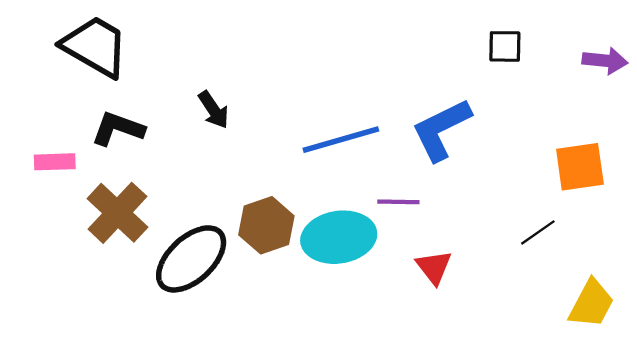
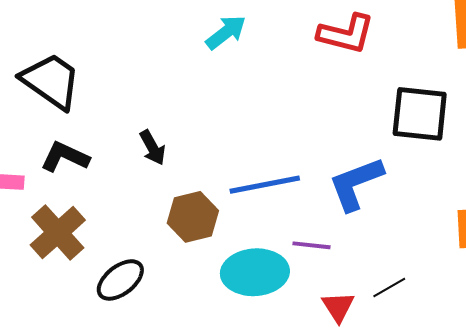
black square: (505, 46) -> (420, 114), size x1.8
brown hexagon: (266, 225) -> (193, 217), moved
black line: (538, 232) -> (389, 288), moved
black ellipse: (191, 259) -> (120, 280), size x0.7

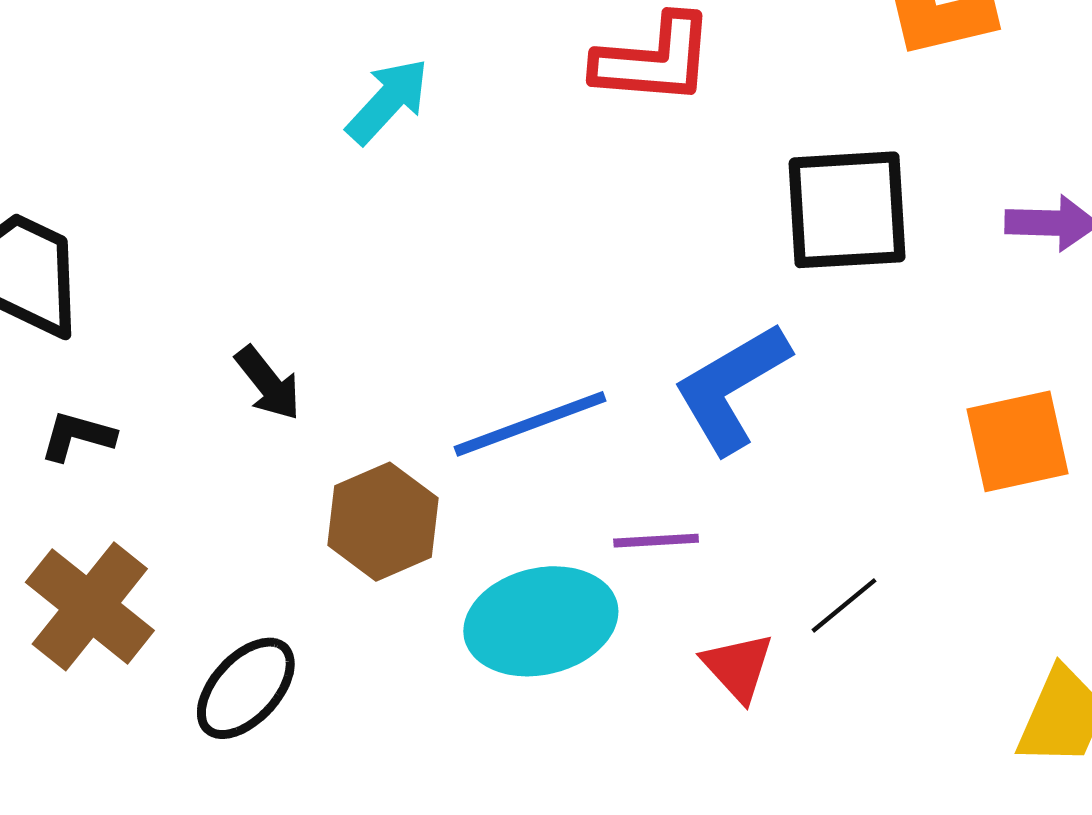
black L-shape: (65, 157) -> (78, 436), size x0.7

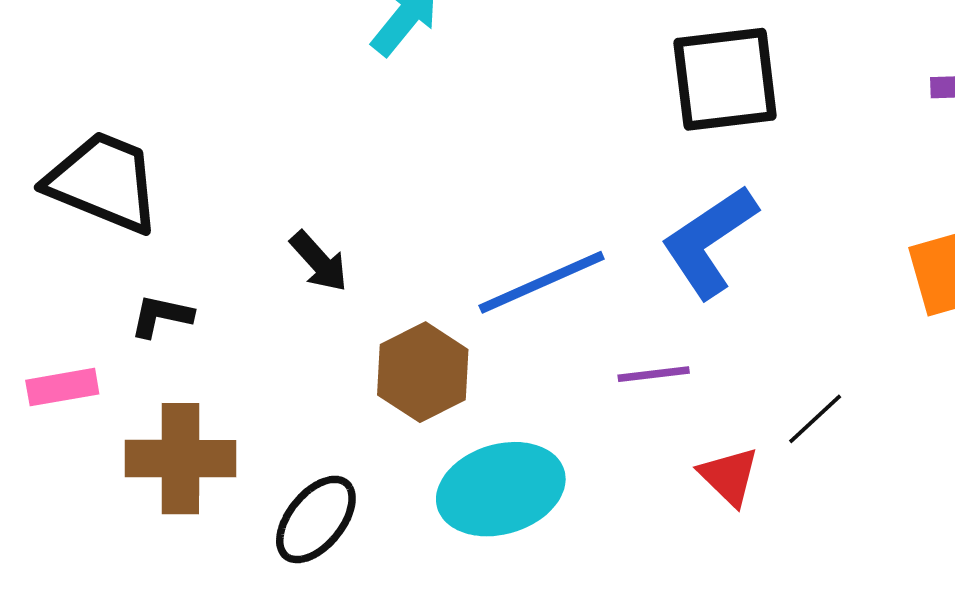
black square: (847, 210) -> (725, 79), moved
brown cross: (90, 606) -> (180, 459), turned -35
cyan ellipse: (541, 621) -> (501, 489), moved

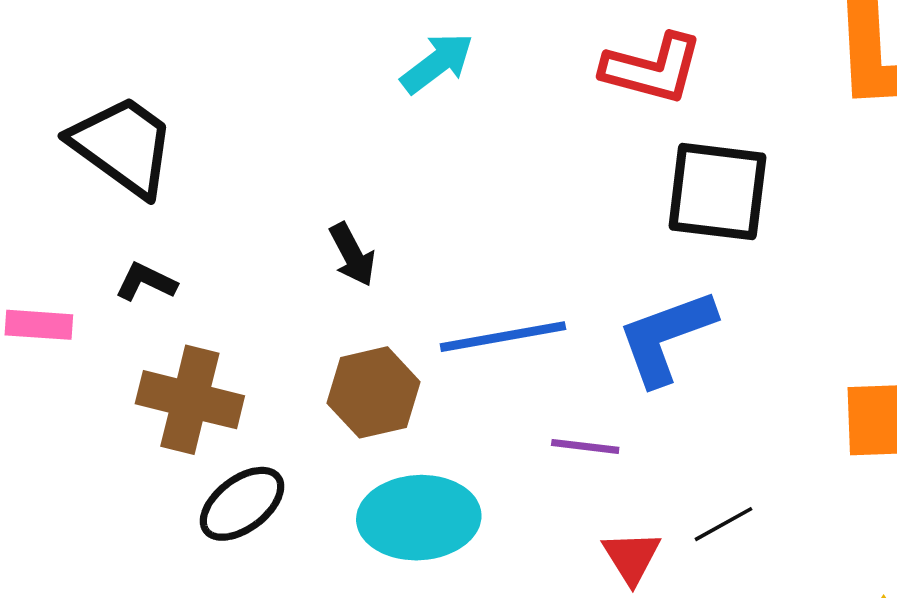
black arrow: (319, 262) -> (352, 255), moved
brown cross: (180, 459) -> (190, 400), moved

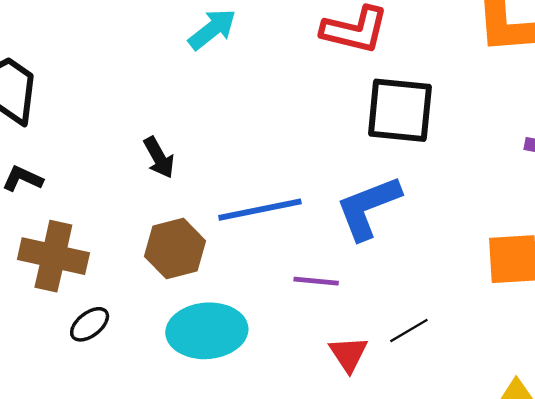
black ellipse: (242, 504) -> (90, 324), size x0.7

